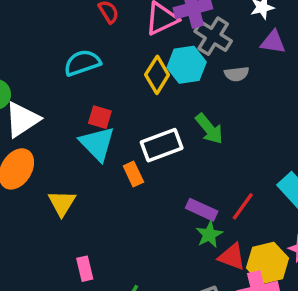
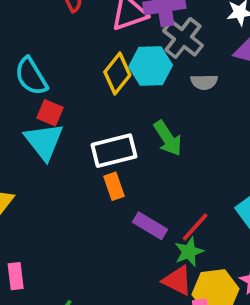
cyan semicircle: (82, 63) -> (31, 76), moved, turned -108
orange rectangle: (133, 174) -> (114, 186), moved
green star: (209, 234) -> (189, 252), moved

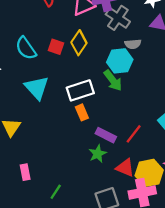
cyan hexagon: (151, 66) -> (120, 61), moved
red square: (50, 113) -> (56, 47), moved
green star: (189, 252) -> (98, 154), moved

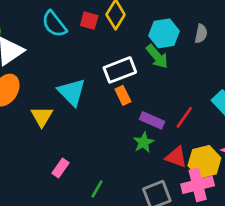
gray semicircle: (133, 44) -> (201, 34), moved, turned -70
cyan triangle: (37, 88) -> (72, 92), moved
pink rectangle: (25, 172) -> (60, 168), turned 49

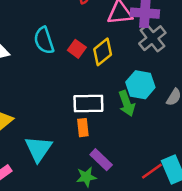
cyan triangle: (72, 92) -> (38, 149), moved
red line: (184, 117) -> (152, 171), moved

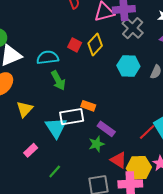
cyan semicircle: (44, 40) -> (48, 58), moved, turned 110
white rectangle: (88, 103) -> (72, 117), moved
green arrow: (127, 103) -> (58, 80), moved
orange rectangle: (83, 128) -> (88, 106), turned -56

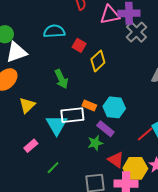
yellow diamond: (95, 44) -> (98, 61), moved
cyan semicircle: (48, 58) -> (54, 31), moved
cyan hexagon: (128, 66) -> (114, 107), moved

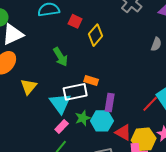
cyan hexagon: (114, 107) -> (102, 121), moved
purple rectangle: (105, 129) -> (110, 102), turned 66
green star: (95, 143) -> (83, 118), moved
pink rectangle: (31, 146) -> (62, 126), moved

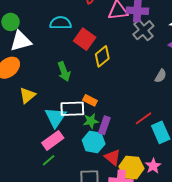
red square: (75, 21) -> (85, 39), size x1.5
red line: (150, 104) -> (143, 118), moved
green star: (83, 118) -> (91, 121), moved
pink rectangle: (62, 126) -> (53, 140), size x1.5

